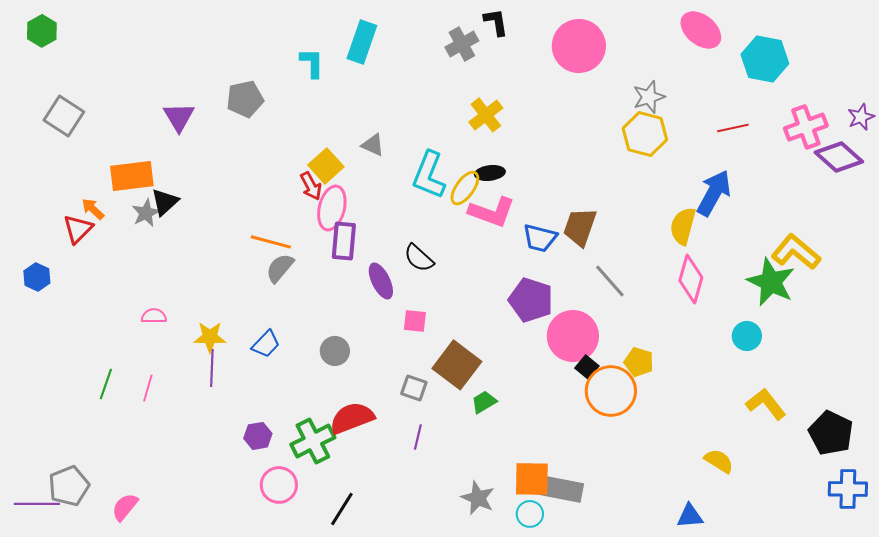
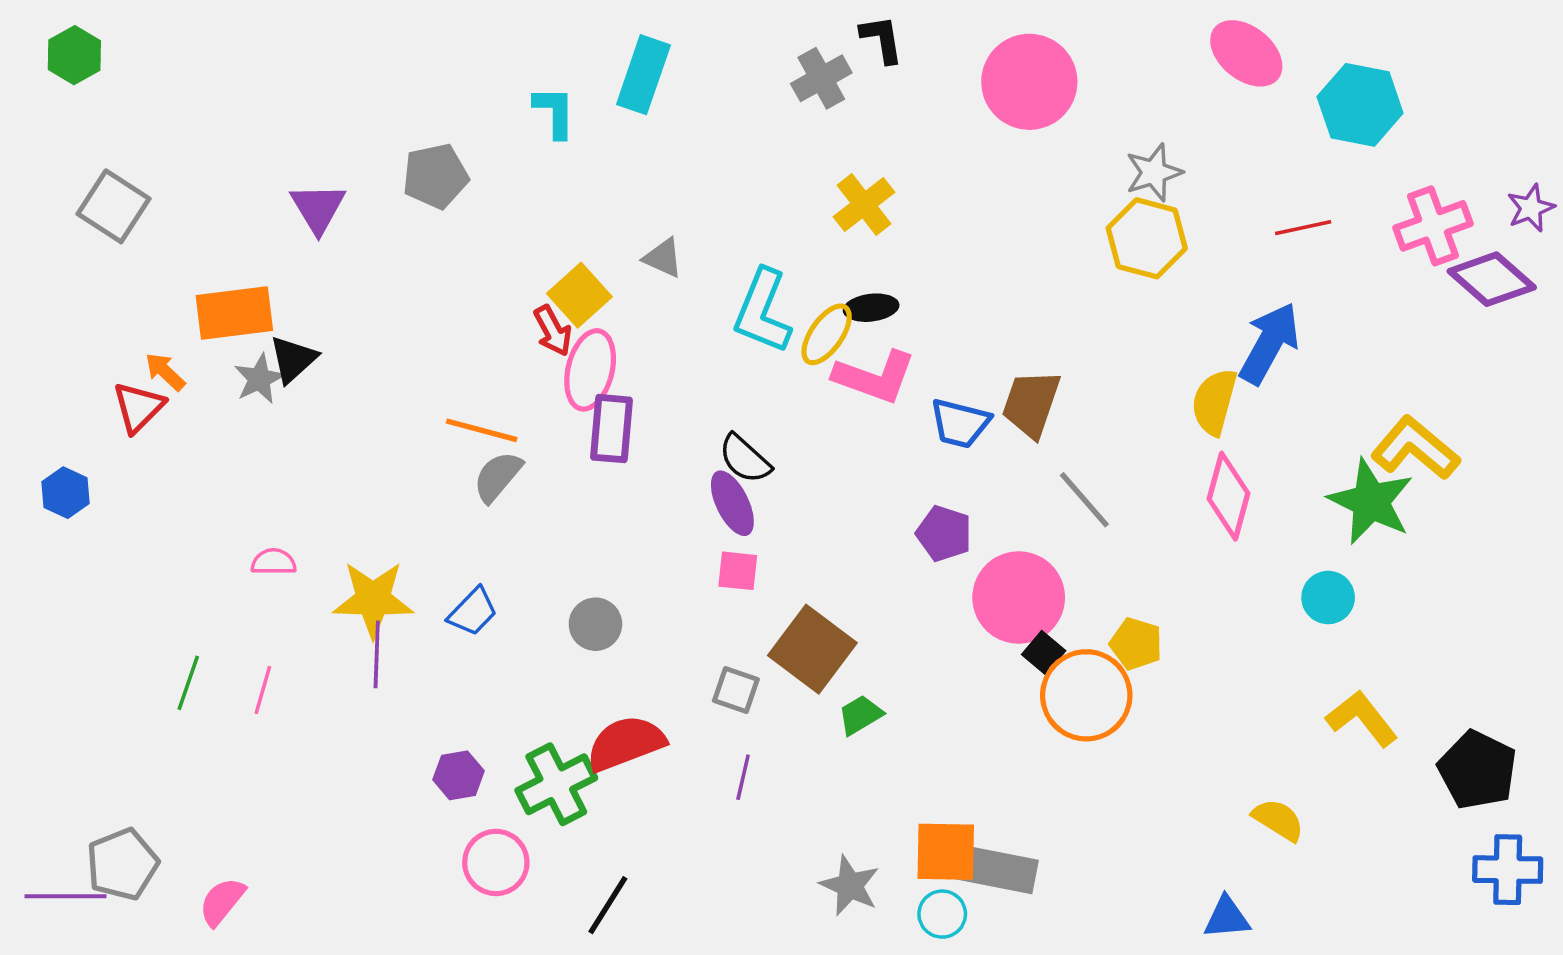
purple ellipse: (381, 281) -> (732, 503), moved
purple pentagon: (531, 300) -> (944, 533), size x0.7
yellow star: (210, 337) -> (373, 599), size x1.4

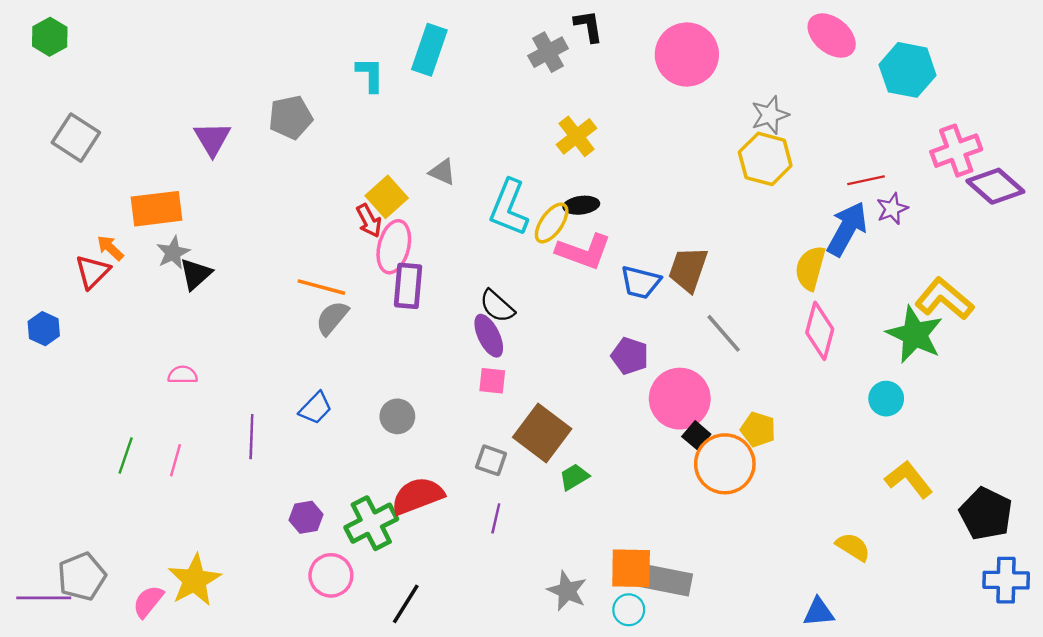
purple star: (1531, 208) -> (892, 209), moved
red line: (1303, 228) -> (866, 180), moved
black triangle: (293, 359) -> (196, 274), moved
yellow star: (373, 599) -> (194, 580), moved, turned -30

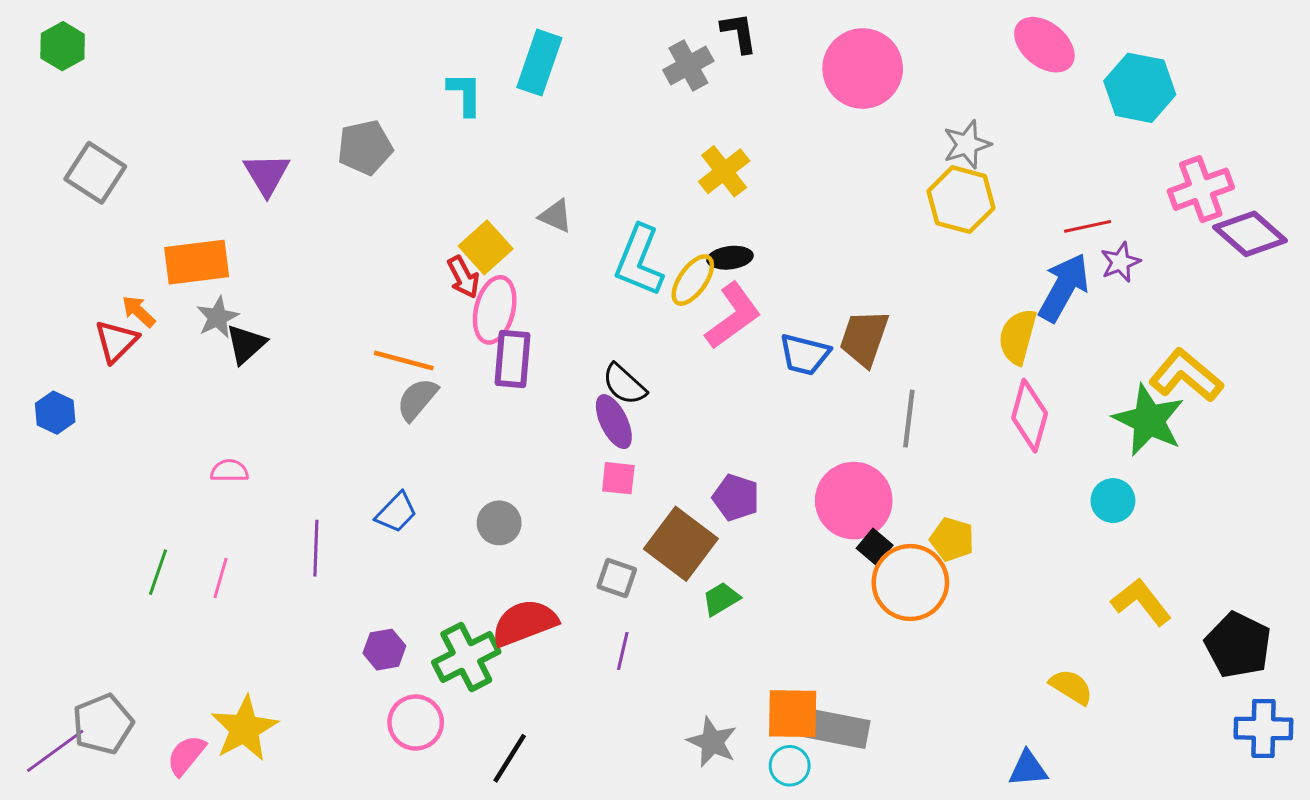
pink L-shape: (584, 251) -> (733, 316), turned -56
gray line: (724, 333) -> (909, 419), turned 48
purple pentagon: (630, 356) -> (736, 498), moved
purple line: (44, 598) -> (55, 751), turned -36

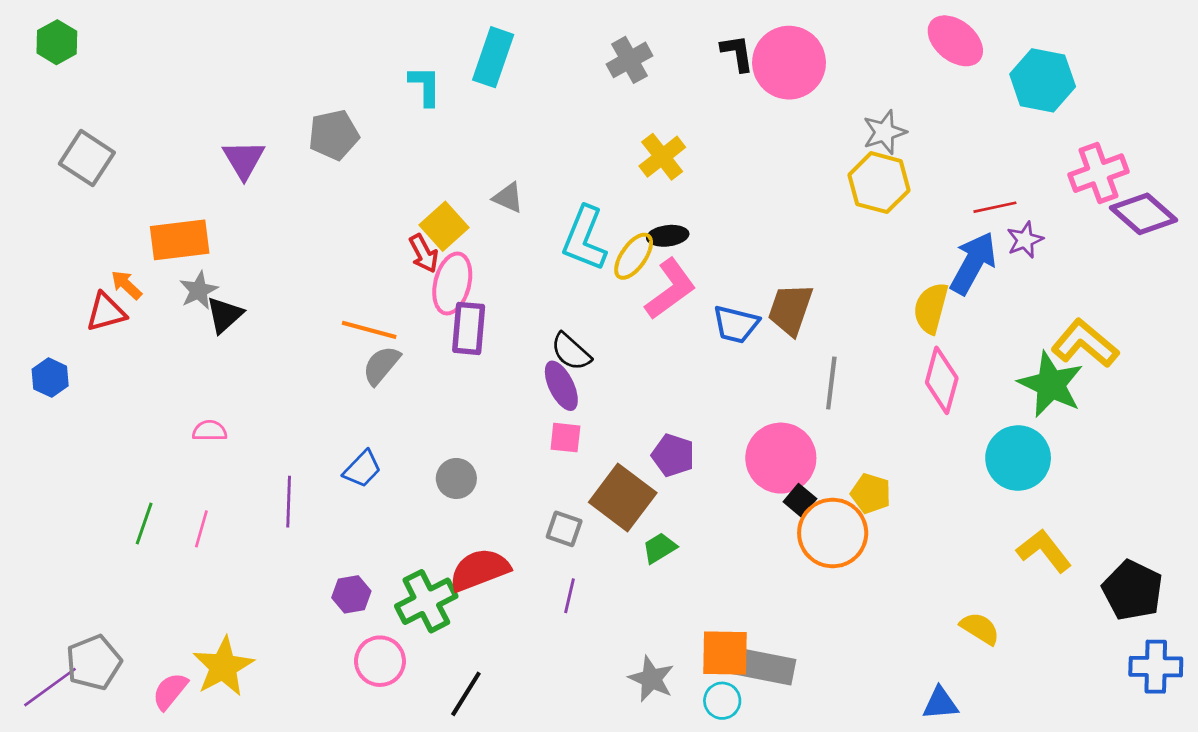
black L-shape: (739, 33) -> (737, 53), moved
red triangle: (116, 341) -> (106, 312), turned 30
cyan circle: (1113, 501) -> (1018, 458), size x1.6

